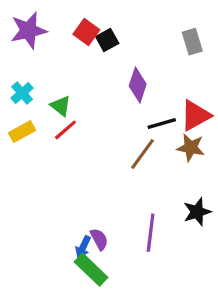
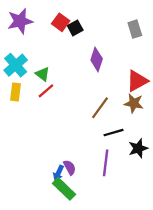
cyan cross: (22, 93) -> (16, 65), size x1.5
black line: (162, 124) -> (113, 133), moved
yellow rectangle: (22, 132) -> (16, 92), turned -54

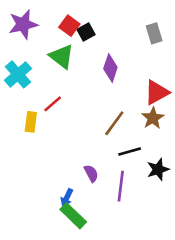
green triangle: (43, 74) -> (62, 56), moved, size x1.5
yellow rectangle: (16, 92) -> (31, 122), moved
brown star: (134, 103) -> (153, 118), turned 30
purple semicircle: (70, 167) -> (91, 173), moved

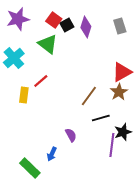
purple diamond: (110, 68) -> (86, 27), moved
purple line: (121, 186) -> (112, 145), moved
green rectangle: (73, 216) -> (30, 168), moved

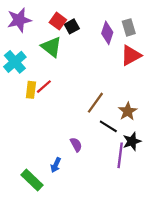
purple diamond: (86, 27) -> (107, 33), moved
red triangle: (122, 72) -> (131, 55), moved
brown star: (119, 92) -> (128, 111), moved
yellow rectangle: (24, 95) -> (31, 90), moved
black line: (101, 118) -> (108, 126), turned 48

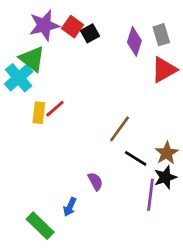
purple star: (19, 20) -> (44, 25), moved
green triangle: (51, 47) -> (32, 59), moved
brown star: (128, 111) -> (167, 153), moved

